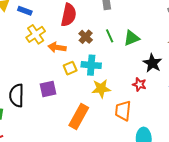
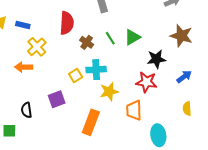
orange arrow: (57, 47) -> (24, 67), moved
black star: (152, 63) -> (156, 59), turned -30
red star: (139, 84) -> (146, 82), size x1.5
black semicircle: (17, 95) -> (26, 110), size x0.7

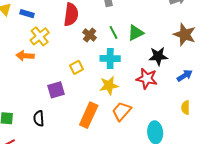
cyan cross: (96, 70) -> (110, 58), moved
black semicircle: (26, 110) -> (39, 118), moved
orange trapezoid: (134, 110) -> (122, 111), moved, turned 40

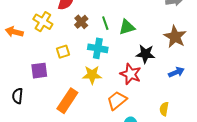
yellow cross: (40, 36) -> (43, 22), moved, turned -30
blue arrow: (185, 76) -> (176, 72), moved
orange trapezoid: (122, 111) -> (117, 100), moved

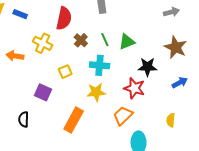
purple square: (39, 71) -> (43, 92), turned 36

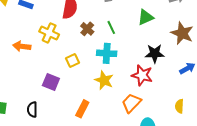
green triangle: (127, 42) -> (146, 17), moved
yellow star: (96, 92) -> (104, 80), turned 30
orange rectangle: (74, 120) -> (82, 109), size x0.7

